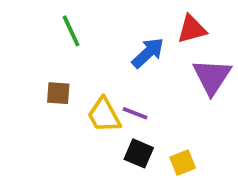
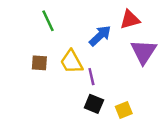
purple line: (135, 113) -> (91, 77), turned 56
yellow trapezoid: (104, 115) -> (72, 62), moved

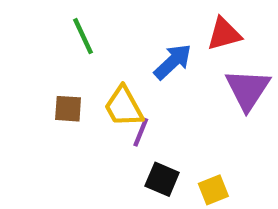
purple line: (91, 77) -> (141, 132), moved, turned 35

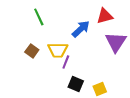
yellow trapezoid: (124, 107) -> (58, 50), turned -60
brown square: (68, 109) -> (32, 51), turned 32

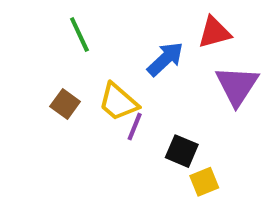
yellow trapezoid: (58, 50) -> (118, 102), turned 40
black square: (76, 84) -> (182, 151), moved

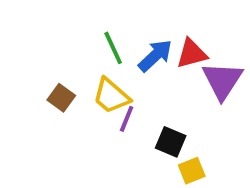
red triangle: (214, 32) -> (192, 54), moved
green line: (79, 34) -> (113, 48), moved

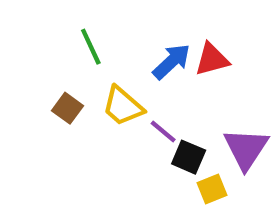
green line: (113, 48) -> (91, 47), moved
purple triangle: (222, 81) -> (246, 149), moved
purple line: (127, 119) -> (163, 132), moved, turned -72

